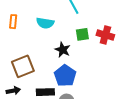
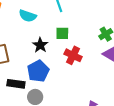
red cross: (105, 35) -> (73, 55), moved

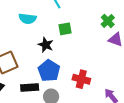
red cross: (73, 55) -> (81, 79), moved

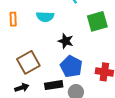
green square: (65, 29) -> (97, 21), moved, size x1.5

